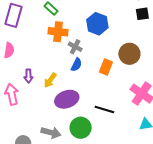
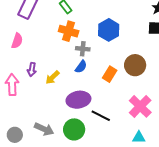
gray cross: (75, 47) -> (83, 49), turned -32
purple ellipse: (67, 99) -> (78, 100), moved

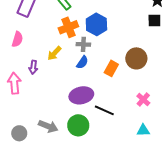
blue hexagon: (109, 30) -> (96, 24), moved
orange cross: (69, 31) -> (68, 27), turned -36
yellow arrow: (52, 77) -> (54, 53), moved
pink cross: (140, 106) -> (143, 99), size x0.6

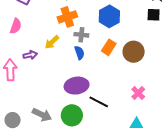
blue hexagon: (96, 24) -> (109, 16), moved
blue semicircle: (82, 62) -> (79, 53), turned -56
purple arrow: (33, 67) -> (30, 55), turned -112
orange rectangle: (111, 68) -> (109, 47), moved

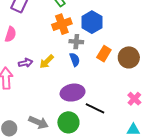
blue hexagon: (109, 16) -> (92, 22), moved
yellow arrow: (52, 42) -> (47, 62), moved

